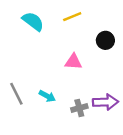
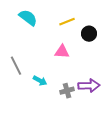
yellow line: (72, 17) -> (67, 22), moved
gray line: (16, 94) -> (16, 66), moved

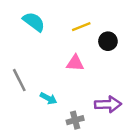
gray cross: (67, 91) -> (75, 120), moved

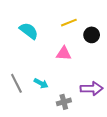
cyan semicircle: (34, 22) -> (29, 31), moved
gray line: (19, 80) -> (16, 83), moved

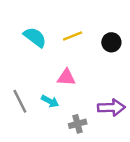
yellow line: (69, 23) -> (73, 36), moved
pink triangle: (64, 53) -> (66, 77), moved

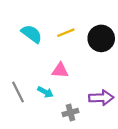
black circle: (111, 42) -> (101, 38), size x1.5

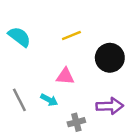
cyan semicircle: (32, 34) -> (19, 37), moved
black circle: (101, 38) -> (110, 58), moved

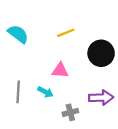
gray line: (19, 100) -> (18, 92), turned 30

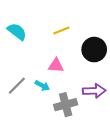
gray line: (18, 92) -> (17, 86), turned 42
gray cross: (70, 112) -> (66, 105), size x1.5

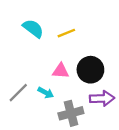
cyan semicircle: (17, 32) -> (33, 28), moved
black circle: (94, 50) -> (90, 70), moved

